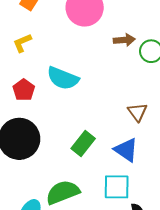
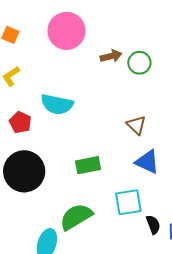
green rectangle: (83, 143) -> (88, 165), turned 50
blue triangle: (126, 150) -> (147, 162), moved

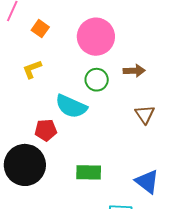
green circle: (139, 63) -> (97, 80), moved
red pentagon: (20, 122) -> (46, 130), moved, turned 30
brown triangle: (136, 125) -> (145, 114), moved

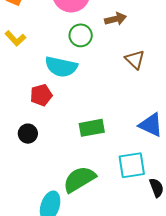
yellow L-shape: (32, 69) -> (15, 38), turned -100
black circle: (25, 165) -> (28, 134), size x0.5

